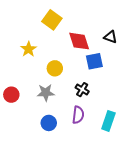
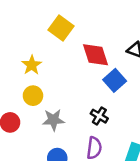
blue square: (94, 61) -> (115, 80), turned -30
yellow circle: (55, 68) -> (33, 96), moved

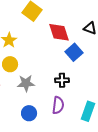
black cross: (99, 116) -> (62, 80), turned -32

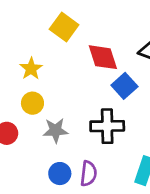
black cross: (62, 80) -> (107, 126), size x1.6
purple semicircle: (58, 105) -> (89, 174), moved

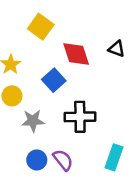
blue square: (124, 86) -> (54, 80), moved
purple semicircle: (89, 174) -> (63, 160), turned -45

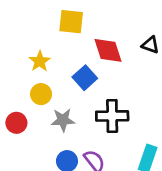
yellow square: (41, 27) -> (71, 22), turned -30

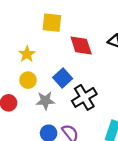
blue square: (85, 78) -> (63, 78), moved
black cross: (112, 116) -> (84, 97), turned -30

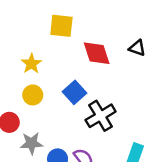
gray star: (45, 101) -> (31, 143), moved

